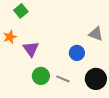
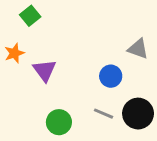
green circle: (41, 76) -> (59, 122), moved
gray line: (63, 79) -> (104, 114), moved

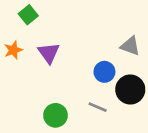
purple triangle: (45, 70) -> (49, 53), moved
black circle: (138, 114) -> (130, 90), moved

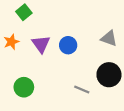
blue circle: (104, 72) -> (68, 45), moved
green circle: (55, 115) -> (24, 87), moved

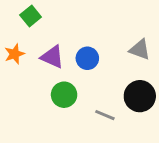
purple triangle: (41, 44) -> (52, 57), turned -30
green circle: (24, 87) -> (64, 95), moved

